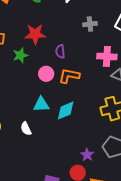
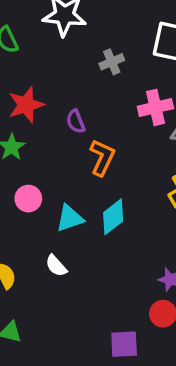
pink circle: (46, 74) -> (28, 199), moved
orange L-shape: (69, 76) -> (102, 157), turned 120

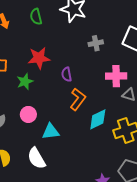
cyan diamond: (113, 217) -> (98, 119), moved
white semicircle: (56, 266) -> (36, 158), size x1.5

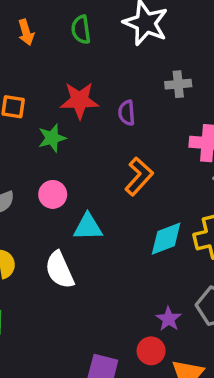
purple semicircle: (67, 74) -> (127, 113), moved
cyan diamond: (98, 119) -> (166, 239), moved

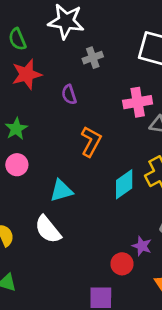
gray cross: (178, 84) -> (93, 58), moved
red star: (79, 100) -> (27, 74), moved
pink circle: (53, 194) -> (17, 165), moved
red circle: (151, 351) -> (122, 264), moved

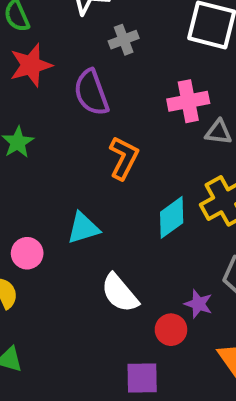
purple semicircle: (69, 95) -> (91, 93), size x1.6
pink circle: (17, 165) -> (27, 253), moved
white semicircle: (48, 229) -> (120, 293), moved

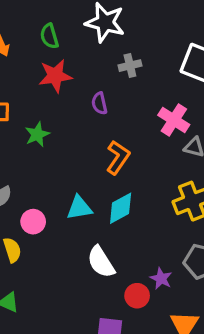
purple semicircle: (91, 93) -> (99, 103), size x0.6
pink cross: (188, 101) -> (174, 120), turned 36
cyan diamond: (172, 217) -> (121, 208), moved

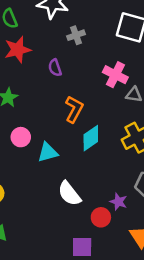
cyan diamond: (121, 208) -> (91, 138), moved
pink circle: (33, 222) -> (21, 137), moved

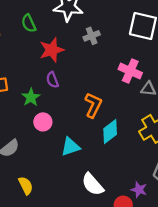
red star: (18, 50) -> (52, 50), moved
purple semicircle: (55, 68) -> (52, 80), moved
pink circle: (21, 137) -> (43, 122), moved

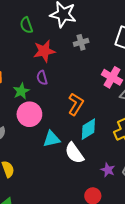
pink circle: (43, 122) -> (29, 114), size x1.5
white semicircle: (93, 184) -> (74, 153), moved
purple star: (139, 190) -> (108, 170), moved

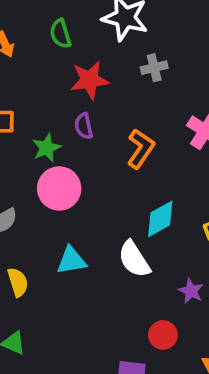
orange L-shape: (76, 104) -> (141, 149), moved
cyan triangle: (52, 139) -> (71, 260), moved

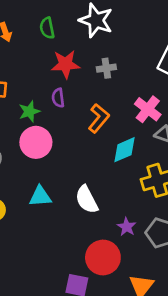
gray cross: (154, 68) -> (106, 68), moved
cyan diamond: (160, 219) -> (125, 150), moved
red circle: (163, 335) -> (103, 257), size x1.6

